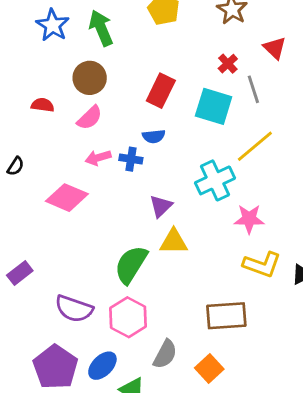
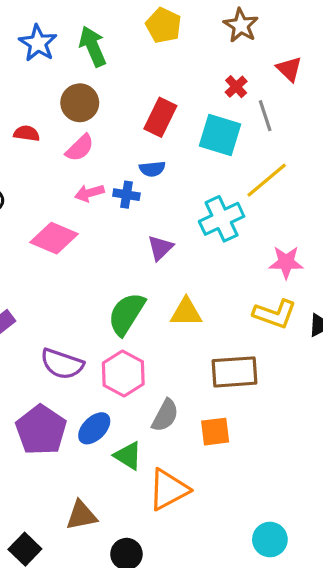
pink star: (249, 219) -> (286, 262), moved
yellow triangle: (174, 242) -> (186, 312), moved
orange square: (209, 368) -> (215, 432), turned 36

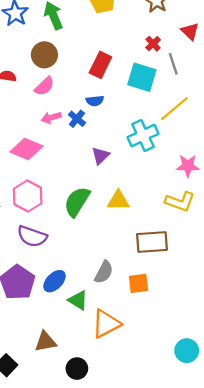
blue cross: (126, 195) -> (77, 119), turned 30
pink hexagon: (123, 374) -> (28, 196), moved
cyan circle: (270, 540) -> (187, 351), moved

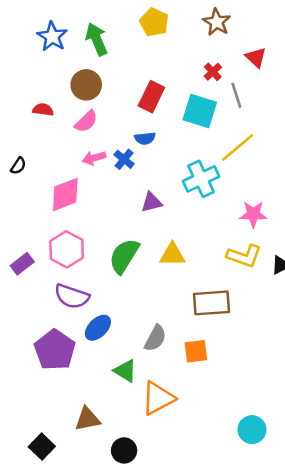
pink diamond: (26, 149) -> (65, 195), turned -44
purple triangle: (100, 156) -> (151, 202), turned 30
blue ellipse: (54, 281) -> (98, 328), moved

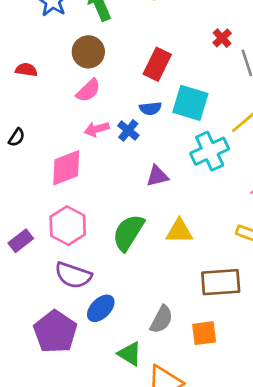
red semicircle: (43, 110) -> (26, 70), moved
cyan square: (200, 111) -> (190, 103), moved

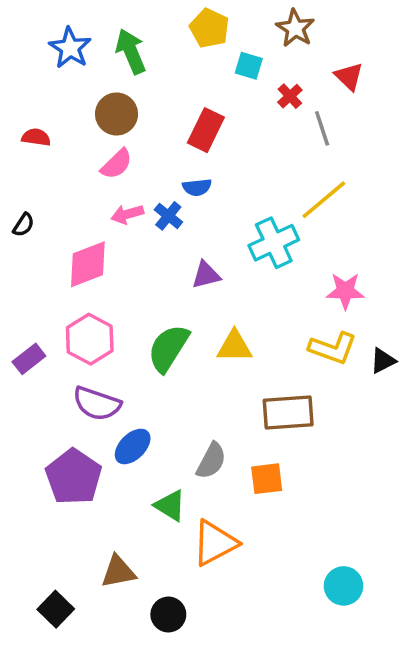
cyan square: (190, 103) -> (249, 66), moved, size x0.6

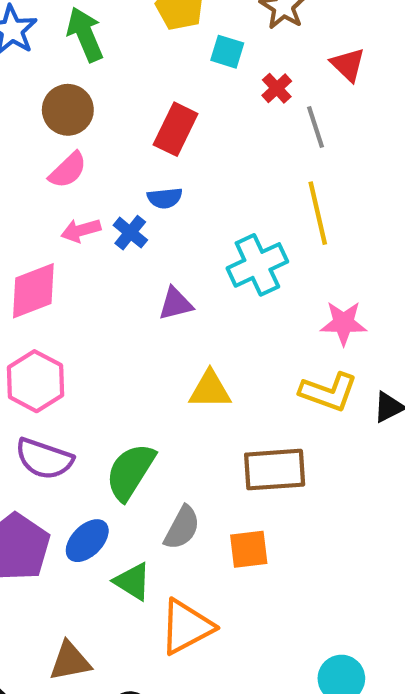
yellow line: (324, 200) -> (318, 213), turned -63
green semicircle: (168, 348) -> (130, 472), moved
blue ellipse: (133, 446) -> (87, 541), moved

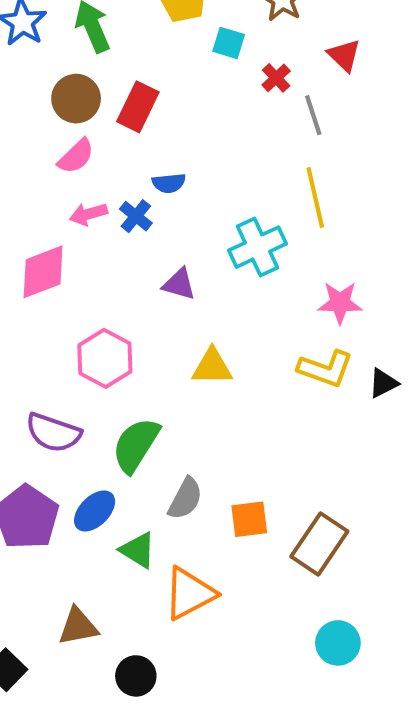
red rectangle: (176, 129) -> (138, 107), moved
purple triangle: (176, 304) -> (179, 284), turned 30
pink hexagon: (36, 381) -> (105, 358), moved
brown rectangle: (275, 470) -> (319, 544), moved, turned -52

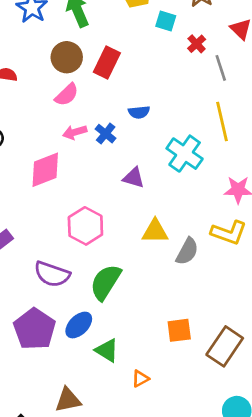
blue semicircle: (169, 183) -> (139, 112), moved
cyan cross: (257, 247) -> (185, 154), turned -30
gray semicircle: (185, 499) -> (187, 251), moved
orange triangle: (189, 593) -> (140, 379), size x0.5

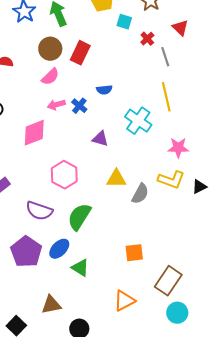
brown rectangle: (225, 346) -> (168, 281), moved
orange triangle: (140, 379) -> (124, 301), moved, size x1.6

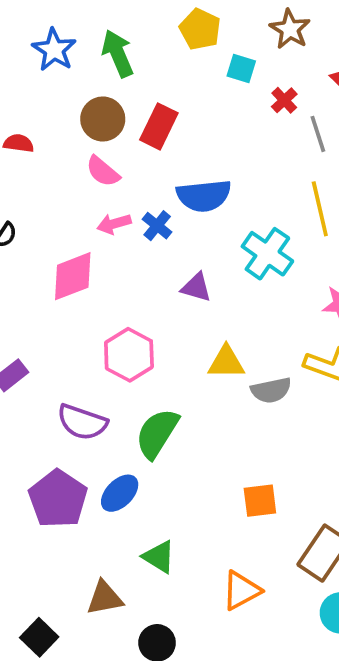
pink semicircle: (50, 77) -> (103, 171), turned 84
blue semicircle: (104, 90) -> (204, 196), size x1.8
gray semicircle: (140, 194) -> (271, 390), turned 50
green triangle: (80, 268) -> (159, 557), moved

